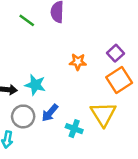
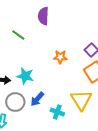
green line: (27, 20) -> (18, 35), moved

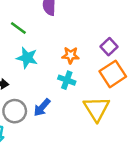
cyan star: (25, 76) -> (27, 58), moved
cyan cross: (57, 112) -> (67, 80), moved

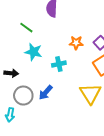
orange star: (71, 55) -> (76, 43), moved
cyan cross: (67, 80) -> (59, 64), moved, turned -32

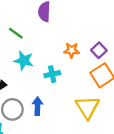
blue arrow: (46, 92) -> (37, 106), turned 140

